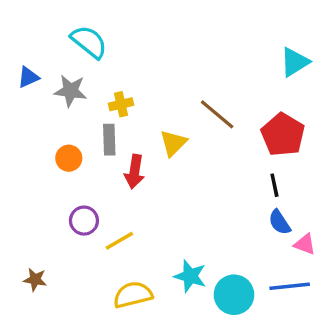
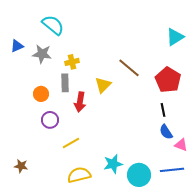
purple circle: (84, 221) -> (50, 120), moved
cyan star: (190, 276) -> (113, 164), turned -30

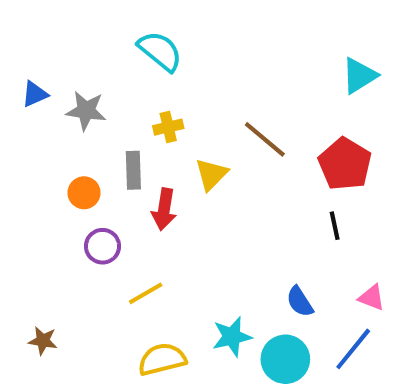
cyan semicircle: (53, 25) -> (160, 51), moved
yellow cross: (72, 62) -> (168, 127), moved
blue semicircle: (166, 132) -> (300, 302), moved
blue line: (172, 170) -> (353, 349), turned -45

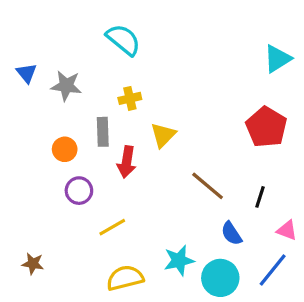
blue triangle: (35, 94) -> (27, 73), turned -45
brown line: (265, 139) -> (208, 186), moved
black line: (335, 226) -> (260, 197), moved, turned 30

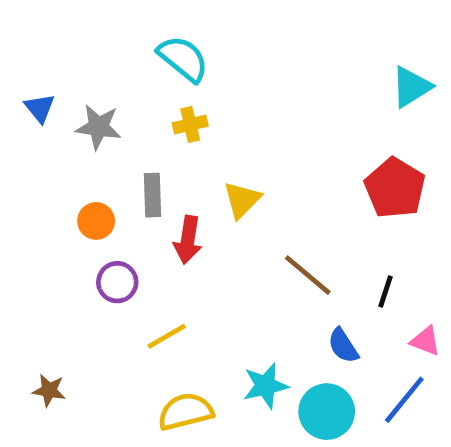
yellow cross: (130, 98) -> (190, 124), moved

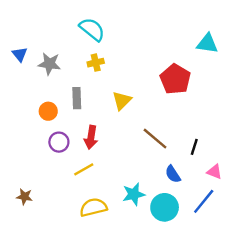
cyan triangle: (411, 87) -> (207, 44), turned 40
red pentagon: (395, 188) -> (175, 79), moved
red arrow: (188, 240) -> (91, 137), moved

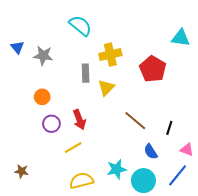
yellow cross: (96, 63) -> (110, 55), moved, size x1.5
gray rectangle: (77, 98) -> (86, 73), moved
red arrow: (91, 137) -> (79, 120), turned -30

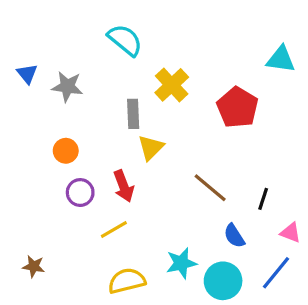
yellow cross: (110, 55) -> (172, 85), turned -30
yellow triangle: (106, 88) -> (151, 148), moved

